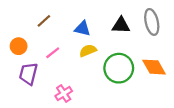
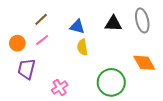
yellow semicircle: (88, 51) -> (82, 47), turned -77
pink line: (53, 53) -> (42, 40), moved
green circle: (119, 68) -> (111, 82), moved

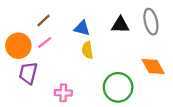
orange circle: (17, 43) -> (18, 46), size x1.5
pink cross: (60, 88) -> (63, 93), turned 35

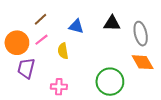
gray ellipse: (151, 22) -> (141, 34), moved
yellow semicircle: (87, 50) -> (63, 51), moved

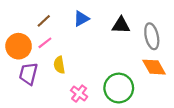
blue triangle: (76, 26) -> (81, 19), moved, turned -42
yellow semicircle: (63, 51) -> (59, 65), moved
pink cross: (59, 87) -> (79, 94), moved, turned 35

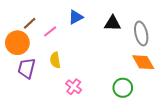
brown line: (44, 21) -> (30, 23), moved
pink line: (45, 43) -> (50, 31), moved
green circle: (119, 88) -> (123, 88), moved, size x0.7

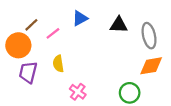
orange diamond: (143, 62) -> (151, 66), turned -70

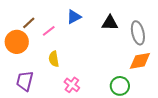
purple trapezoid: (28, 72) -> (25, 81), moved

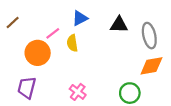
brown line: (29, 23) -> (13, 23), moved
orange circle: (17, 42) -> (38, 53), moved
yellow semicircle: (54, 59) -> (72, 43), moved

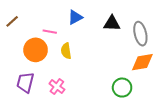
pink line: (53, 33) -> (50, 32), turned 48
yellow semicircle: (72, 43) -> (66, 51), moved
pink cross: (78, 92) -> (57, 87), moved

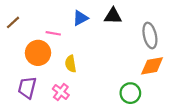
black triangle: (112, 23) -> (113, 16), moved
yellow semicircle: (66, 51) -> (71, 64), moved

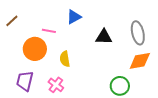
black triangle: (113, 16) -> (104, 37), moved

